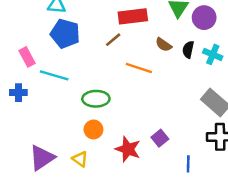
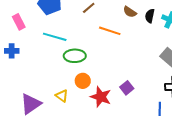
cyan line: (54, 75) -> (55, 37), moved
orange circle: (93, 129) -> (83, 81), moved
yellow triangle: (80, 159) -> (62, 96), moved
blue line: (188, 164) -> (160, 109), moved

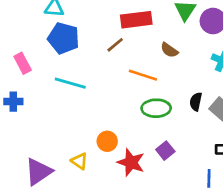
black semicircle: (150, 16) -> (196, 102), moved
green ellipse: (75, 56) -> (156, 108), moved

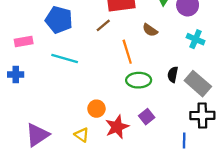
pink rectangle: (23, 63) -> (24, 41), turned -72
orange line: (143, 75) -> (127, 52), turned 55
yellow triangle: (79, 161) -> (82, 135), moved
red star: (131, 162) -> (117, 127), turned 30

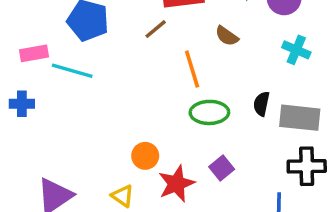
cyan line: (65, 59) -> (72, 71), moved
gray rectangle: (198, 84) -> (300, 118), turned -35

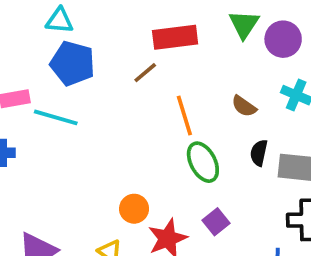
brown semicircle: (227, 36) -> (244, 106), moved
green ellipse: (209, 112) -> (203, 162), turned 63

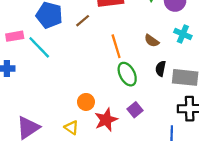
brown line: (145, 73) -> (83, 21), moved
cyan line: (56, 117) -> (39, 47), turned 30

